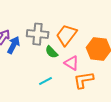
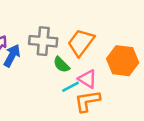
orange L-shape: (84, 80) -> (87, 101), moved
cyan line: (46, 81) -> (71, 87), moved

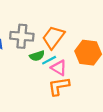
green semicircle: (61, 65) -> (37, 56), turned -64
cyan line: (71, 87) -> (49, 60), moved

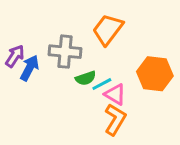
orange trapezoid: (53, 37) -> (108, 29), moved
orange L-shape: (59, 86) -> (115, 119), turned 130

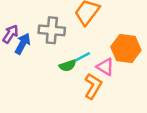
green semicircle: (86, 78) -> (68, 66), moved
pink triangle: (115, 94) -> (105, 67), moved

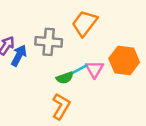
pink triangle: (105, 67) -> (94, 69), moved, turned 30
orange L-shape: (93, 86) -> (61, 106), moved

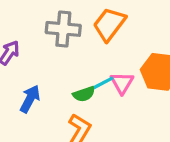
gray cross: (49, 42) -> (63, 29), moved
blue arrow: (19, 55) -> (30, 99), moved

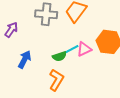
pink triangle: (122, 83) -> (84, 49), turned 35

